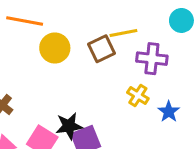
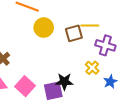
black star: (69, 126) -> (64, 82), moved

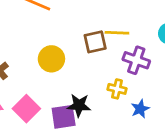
yellow circle: (44, 28) -> (51, 59), moved
yellow cross: (92, 68) -> (117, 89), turned -32

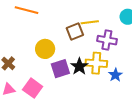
yellow cross: (117, 89) -> (96, 63), size x1.5
black star: (79, 105) -> (79, 66), moved, turned -30
purple square: (64, 117) -> (60, 69), moved

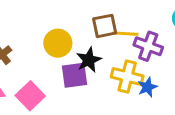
yellow line: (90, 22) -> (125, 34), moved
black star: (79, 66) -> (89, 60), moved
blue star: (115, 75) -> (147, 87), moved

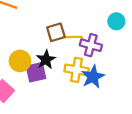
yellow circle: (58, 43) -> (20, 61), moved
blue star: (147, 87) -> (93, 77), size x1.5

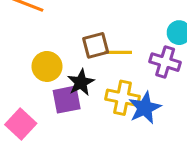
purple cross: (91, 45) -> (165, 62), moved
yellow circle: (20, 61) -> (47, 66), moved

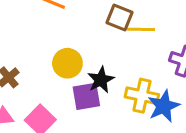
brown square: (96, 45) -> (119, 17), moved, turned 36
yellow line: (118, 52) -> (141, 29), moved

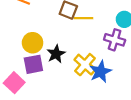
purple square: (86, 96) -> (33, 64), moved
yellow cross: (142, 96) -> (85, 65), turned 30

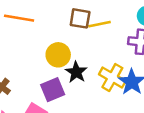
yellow circle: (33, 43) -> (58, 55), moved

